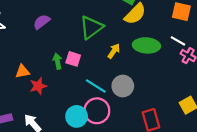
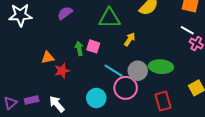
green triangle: (91, 27) -> (109, 18), turned 35
green ellipse: (146, 45) -> (161, 67), moved
pink circle: (97, 111) -> (126, 88), moved

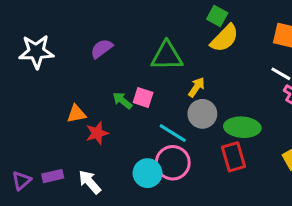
green arrow: (79, 48) -> (122, 100), turned -40
gray circle: (138, 71) -> (202, 114), moved
pink circle: (126, 88) -> (173, 163), moved
red rectangle: (163, 101) -> (233, 157), moved

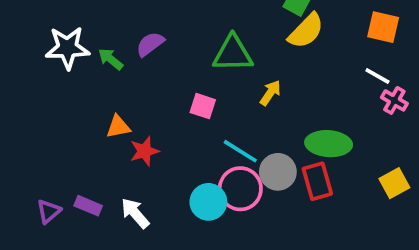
green arrow: (122, 100) -> (111, 59), moved
gray circle: (202, 114) -> (278, 172), moved
purple rectangle: (53, 176) -> (88, 206), turned 36

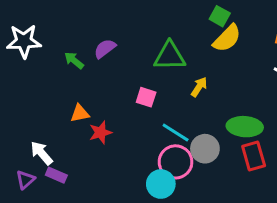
white star: (67, 48) -> (24, 41), moved
red rectangle: (317, 181) -> (254, 156), moved
cyan circle: (208, 202) -> (161, 184), moved
white arrow: (135, 213) -> (42, 153), moved

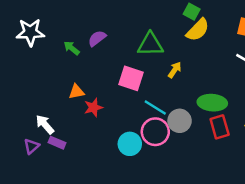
pink square: (146, 97) -> (131, 78), size x1.5
cyan circle: (161, 184) -> (130, 144), moved

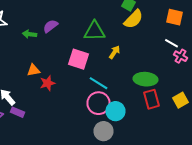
green arrow: (72, 48) -> (30, 34), turned -32
gray circle: (180, 121) -> (104, 131), moved
cyan circle: (130, 144) -> (116, 111), moved

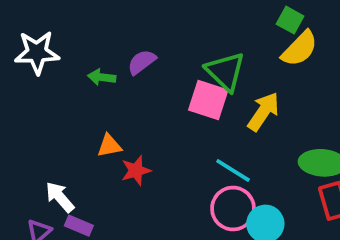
green triangle: (94, 31) -> (225, 71), turned 45
yellow arrow: (114, 52) -> (263, 111), size x1.5
pink square: (78, 59) -> (208, 100), moved

